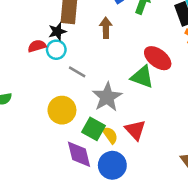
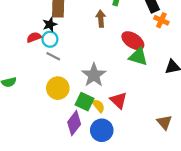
brown arrow: (106, 28) -> (101, 19), moved
gray line: (77, 72) -> (53, 56), moved
green triangle: (142, 77) -> (138, 57), moved
purple diamond: (79, 154) -> (74, 123), turned 55

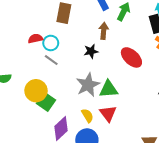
black star: (50, 24) -> (91, 51), moved
green triangle: (138, 57) -> (109, 89), moved, turned -30
yellow circle: (58, 88) -> (36, 91), moved
green square: (84, 102) -> (46, 102), moved

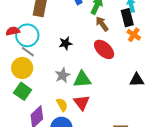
brown arrow: (104, 31) -> (102, 24), moved, turned -42
cyan circle: (51, 43) -> (27, 35), size x1.5
gray star: (88, 85) -> (63, 75), size x0.7
yellow circle: (36, 91) -> (22, 68), moved

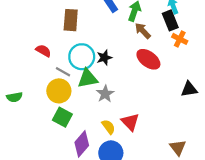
red semicircle: (13, 31) -> (43, 51), turned 48
cyan circle: (27, 35) -> (82, 57), moved
green triangle: (82, 79) -> (88, 78), moved

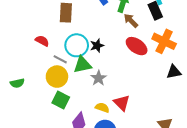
orange cross: (180, 39) -> (164, 41), moved, size x1.6
yellow semicircle: (108, 127) -> (102, 108), turned -32

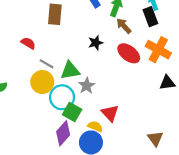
cyan circle: (77, 45) -> (62, 97), moved
black star: (97, 46) -> (96, 43), moved
green square: (61, 100) -> (72, 112), moved
yellow semicircle: (102, 108) -> (95, 126), moved

